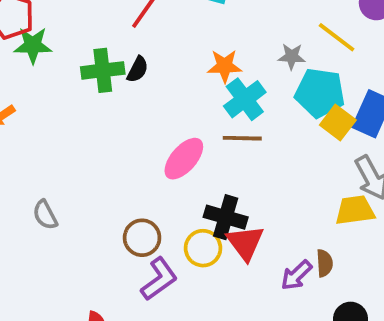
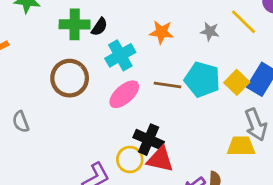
cyan pentagon: (320, 93) -> (202, 80), moved
cyan cross: (245, 99) -> (120, 55), moved
brown circle: (142, 238) -> (70, 78), moved, size x1.4
red triangle: (245, 243) -> (160, 159), turned -48

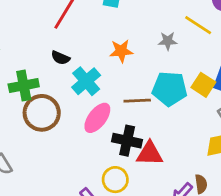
green cross: (75, 24) -> (24, 85), moved
black semicircle: (99, 27) -> (60, 58), turned 90
black cross: (149, 140) -> (127, 141), moved
red triangle: (160, 159) -> (150, 154), moved

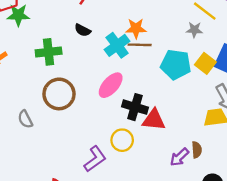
gray star: (168, 41) -> (194, 30), moved
cyan cross: (86, 81) -> (117, 45), moved
brown line: (137, 101) -> (140, 45), moved
brown circle: (42, 113) -> (59, 94), moved

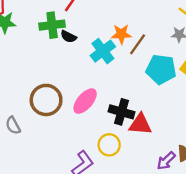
brown line: (140, 45) -> (138, 44), moved, turned -55
green cross: (49, 52) -> (52, 25), moved
pink ellipse: (111, 85) -> (85, 101), moved

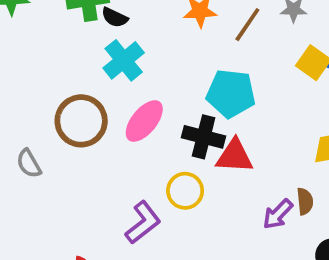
brown line: (138, 44) -> (247, 25), moved
cyan cross: (103, 51) -> (124, 60), moved
cyan pentagon: (161, 69) -> (231, 93), moved

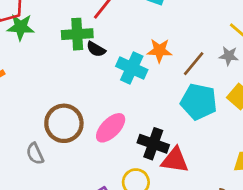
cyan cross: (124, 60) -> (132, 68), moved, turned -32
cyan pentagon: (231, 93) -> (199, 102), moved
gray semicircle: (29, 163) -> (35, 154), moved

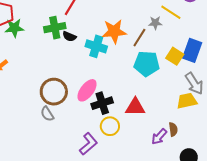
orange star: (159, 50) -> (114, 31), size x1.4
gray star: (229, 56) -> (155, 23), moved
black cross: (153, 144) -> (102, 103), moved, turned -30
gray semicircle: (35, 154) -> (47, 114), moved

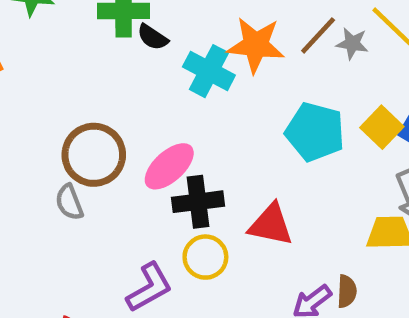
brown line: (139, 38) -> (318, 35), moved

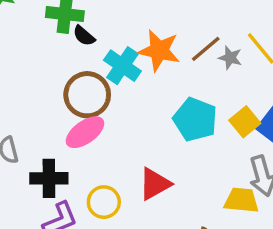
brown circle: (94, 155) -> (87, 95), moved
black cross: (198, 202) -> (49, 178), moved
red triangle: (271, 225) -> (155, 184), turned -48

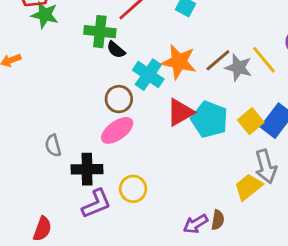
gray star: (230, 58) -> (238, 68), size x1.4
brown circle: (87, 95) -> (119, 99), size x0.7
red triangle: (155, 184) -> (180, 112), moved
yellow trapezoid: (242, 200) -> (248, 187), turned -44

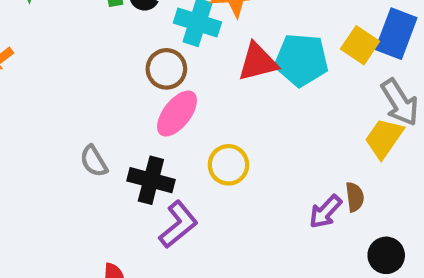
red triangle: (180, 112) -> (258, 62), turned 32
black cross: (87, 169) -> (151, 180), turned 32
yellow circle: (133, 189) -> (228, 165), moved

